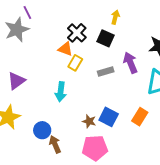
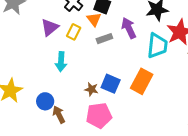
orange triangle: (65, 49) -> (94, 19), moved, turned 35
purple triangle: (16, 81) -> (50, 27), moved
orange rectangle: (140, 117) -> (142, 81), size x1.4

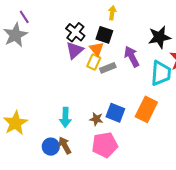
purple triangle: (50, 27) -> (75, 50), moved
yellow rectangle: (74, 32) -> (94, 62), moved
cyan arrow: (61, 62) -> (65, 117), moved
blue circle: (45, 101) -> (51, 147), moved

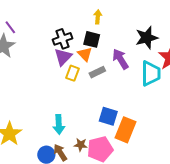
black cross: (75, 32) -> (62, 39), turned 36
yellow rectangle: (94, 62) -> (72, 73), moved
orange rectangle: (146, 109) -> (125, 130), moved
brown star: (96, 119) -> (81, 145), moved

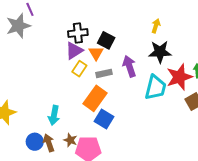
yellow arrow: (98, 17) -> (156, 26), moved
orange rectangle: (125, 130) -> (95, 98), moved

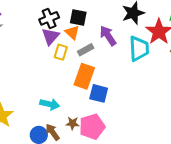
cyan arrow: (54, 115) -> (50, 104), turned -72

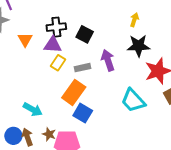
orange triangle: (72, 32) -> (25, 40), moved
purple triangle: (51, 36) -> (53, 45), turned 36
cyan trapezoid: (139, 49) -> (133, 101), moved, turned 124

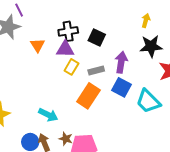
purple arrow: (108, 60) -> (121, 62), turned 30
blue square: (83, 113) -> (122, 87), moved

